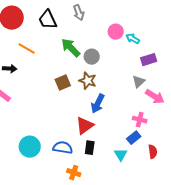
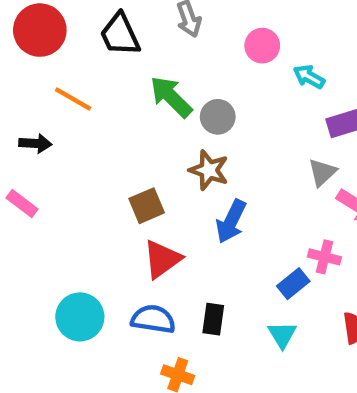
pink circle: (116, 32) -> (262, 46), moved
brown square: (63, 83) -> (147, 206), moved
red triangle: (85, 126) -> (162, 259), moved
blue rectangle: (134, 138) -> (293, 284), moved

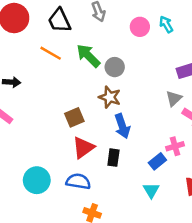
cyan arrow: (309, 77) -> (166, 24), moved, turned 30
orange line: (73, 99) -> (51, 53), moved
blue arrow: (231, 221) -> (122, 126), turned -45
pink cross: (324, 257) -> (175, 146), turned -30
black rectangle: (213, 319) -> (113, 158), moved

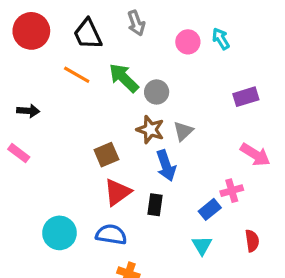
gray triangle: (174, 98) -> (183, 131), moved

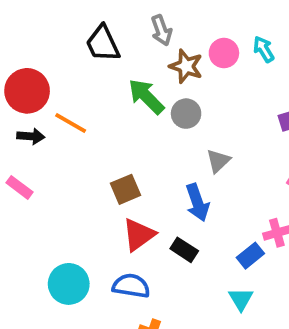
red circle: (31, 31) -> (27, 91), moved
orange line: (77, 75) -> (71, 123), moved
brown star: (150, 130) -> (186, 66), moved
black rectangle: (155, 205) -> (184, 250), turned -65

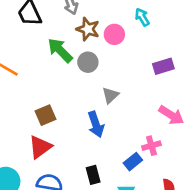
pink circle: (224, 53) -> (114, 34), moved
red triangle: (139, 235) -> (40, 147), moved
black rectangle: (184, 250) -> (93, 175), moved, turned 42

